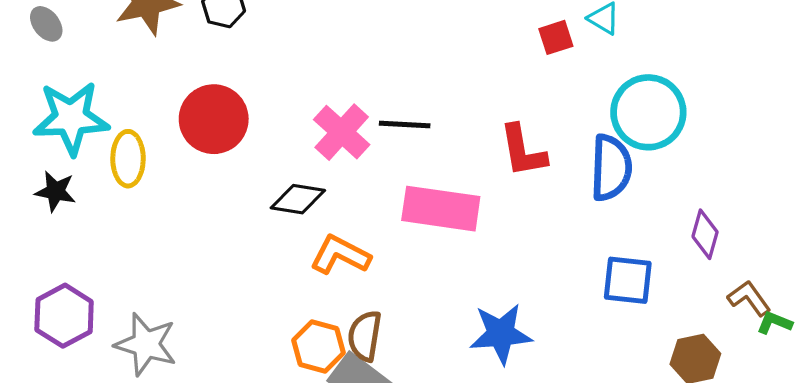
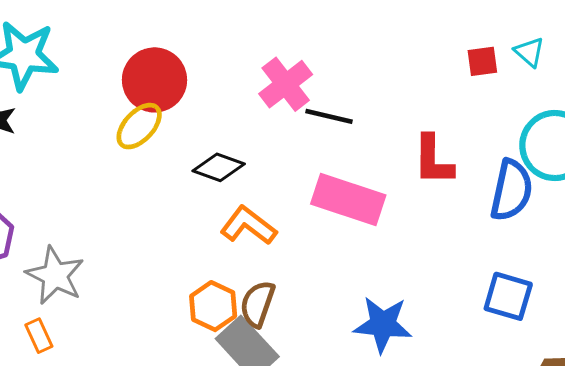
pink cross: (342, 132) -> (286, 84), moved
yellow ellipse: (128, 159) -> (139, 126), moved, turned 33

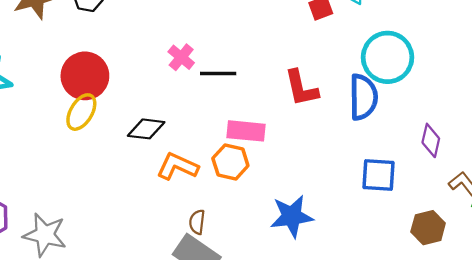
pink cross: (286, 84) -> (181, 57), size x0.7
pink rectangle: (348, 200) -> (246, 131), size x0.7
brown semicircle: (257, 304) -> (197, 222), size x0.7
orange hexagon: (213, 306) -> (230, 162), moved

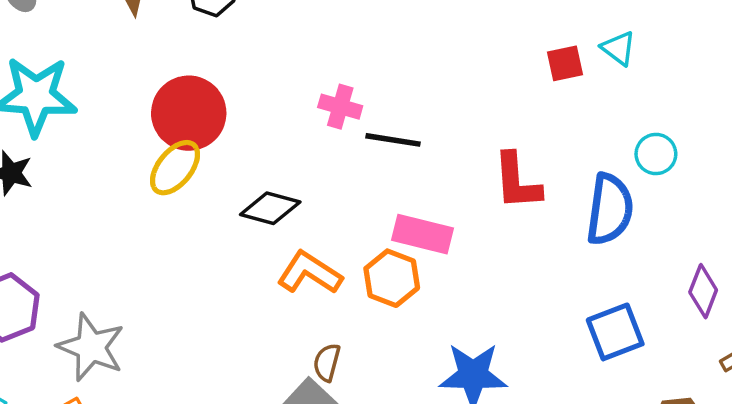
pink cross: (181, 57) -> (340, 107), turned -32
cyan circle: (388, 57) -> (656, 154), size x0.5
blue square: (378, 175) -> (615, 332), turned -33

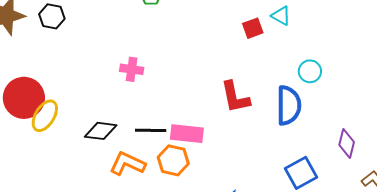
red circle: (189, 113) -> (24, 98), moved
black line: (393, 140) -> (151, 130), moved

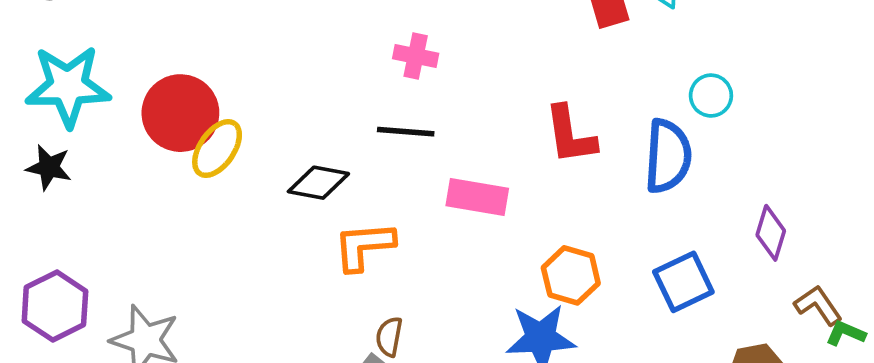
pink cross: (132, 69) -> (416, 56), moved
black line: (151, 130) -> (406, 132), moved
orange hexagon: (173, 160) -> (571, 275), moved
orange L-shape: (127, 164) -> (364, 246), turned -33

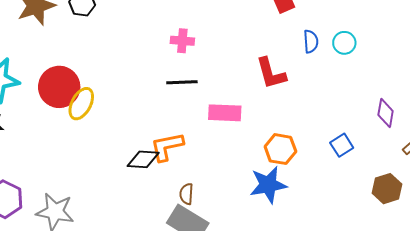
blue semicircle: (668, 156) -> (311, 42), moved, size x0.6
black diamond: (318, 183) -> (143, 159), moved
blue square: (683, 282) -> (342, 145), size x0.7

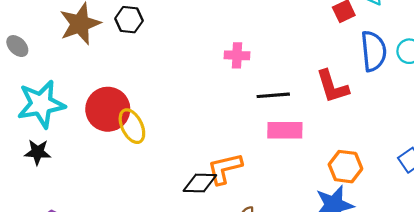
blue semicircle: (311, 42) -> (374, 51), size x1.6
black line: (182, 82) -> (273, 95), moved
yellow ellipse: (81, 104) -> (132, 126), turned -52

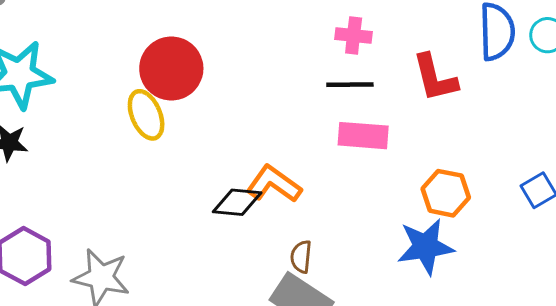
pink cross: (237, 55) -> (354, 36), moved
red circle: (108, 109) -> (171, 69), moved
orange L-shape: (225, 168) -> (274, 184), turned 45

